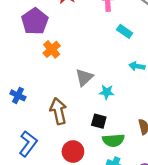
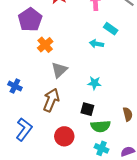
cyan arrow: (137, 66) -> (96, 44), moved
gray triangle: (84, 77) -> (59, 70), moved
brown arrow: (58, 111) -> (51, 100), turned 35

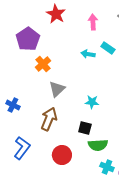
cyan arrow: (96, 44) -> (88, 54), moved
cyan cross: (102, 148) -> (107, 167), moved

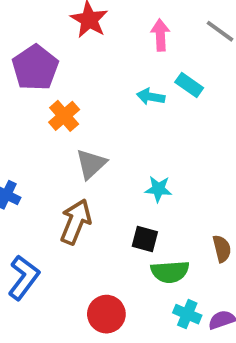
red circle: (62, 155) -> (106, 314), moved

